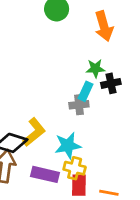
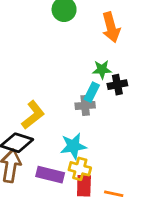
yellow L-shape: (34, 132) -> (33, 115), moved

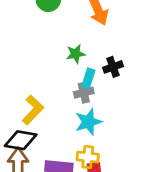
green star: (102, 69) -> (76, 54), moved
cyan star: (73, 146) -> (88, 122), moved

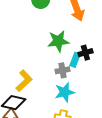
green star: (76, 54) -> (58, 41), size x1.5
cyan rectangle: (88, 78) -> (75, 60), moved

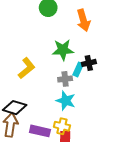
yellow L-shape: (24, 81) -> (27, 68), moved
cyan star: (65, 92) -> (66, 101), turned 30

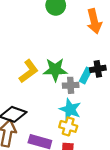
green star: (63, 50) -> (55, 70), moved
yellow cross: (62, 126) -> (68, 126), moved

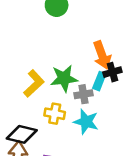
orange arrow: (94, 21) -> (102, 55), moved
yellow cross: (68, 126) -> (55, 114), moved

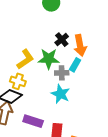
black cross: (112, 72) -> (62, 40), moved, turned -32
yellow cross: (55, 114) -> (18, 81), moved

